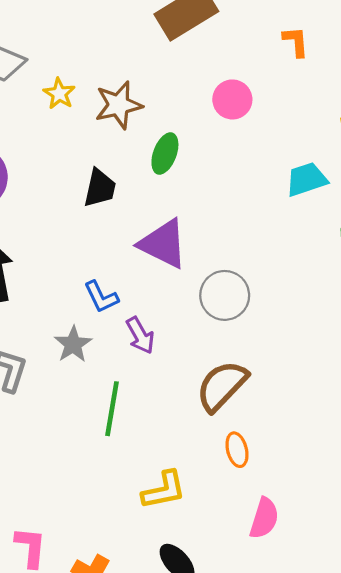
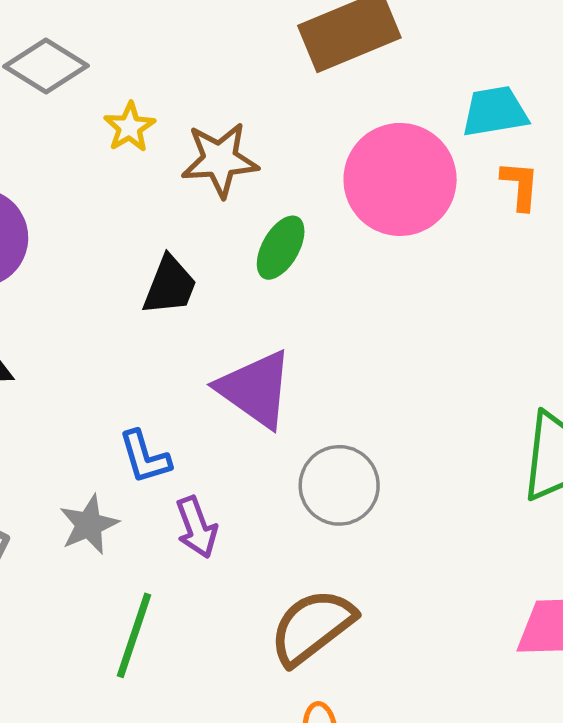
orange L-shape: (296, 42) -> (520, 185), moved
pink circle: (232, 99) -> (400, 179), size x1.8
cyan trapezoid: (306, 179) -> (495, 112), moved

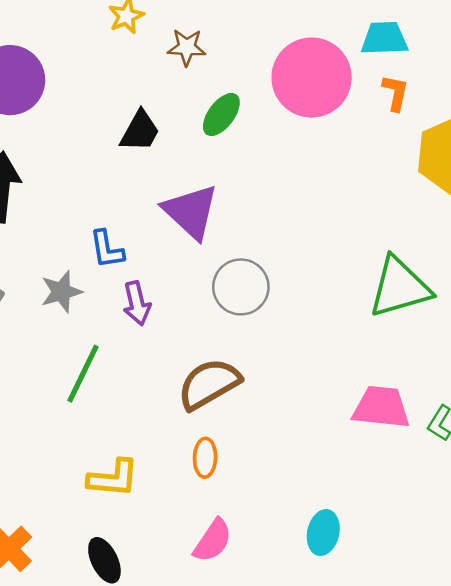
brown star: (220, 160) -> (187, 47), size x0.7

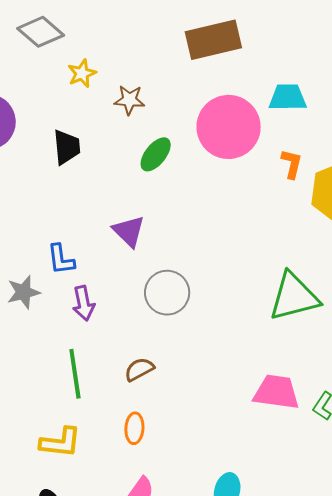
orange L-shape: (395, 93) -> (292, 164), moved
black trapezoid: (140, 131) -> (67, 147), moved, turned -36
purple triangle: (191, 212) -> (129, 231), size x0.7
green line: (83, 374) -> (75, 374), moved, turned -36
brown semicircle: (209, 384) -> (139, 369), size x0.6

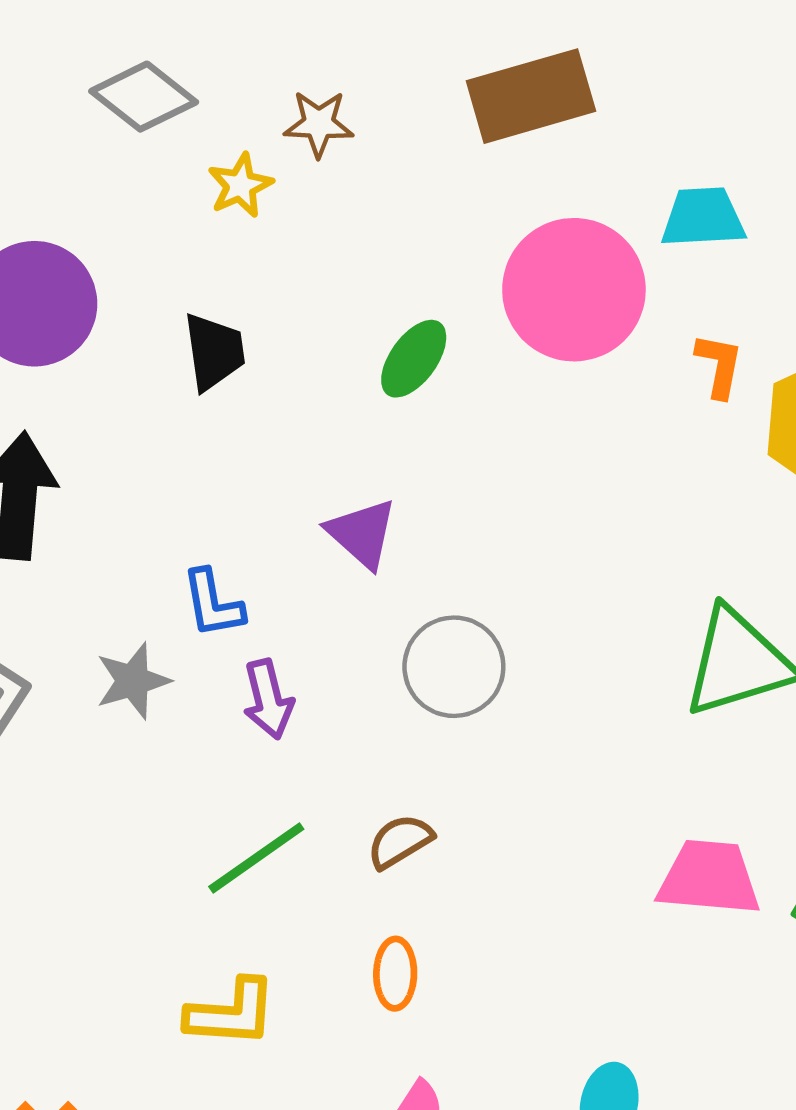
brown star: (129, 100) -> (319, 124), moved
green line: (75, 374) -> (256, 858), turned 66

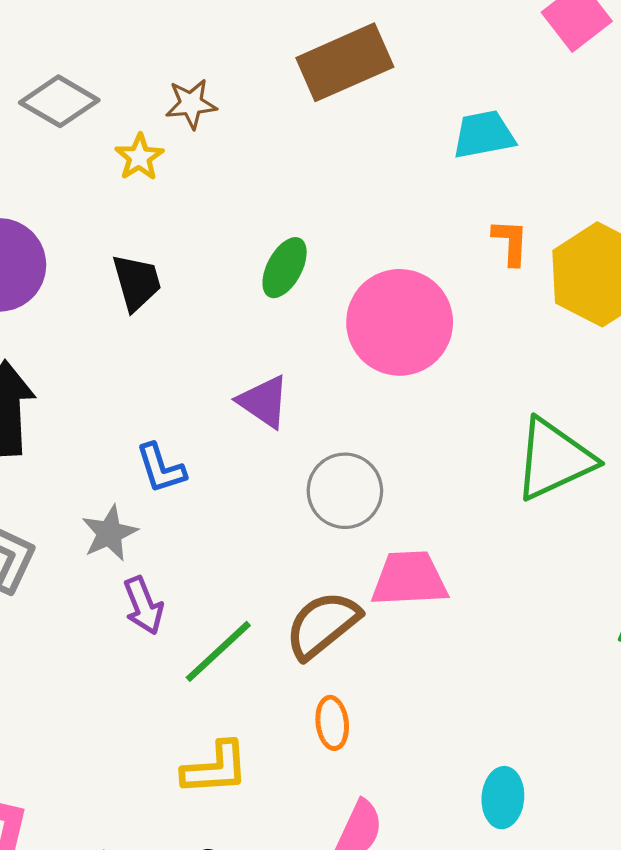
pink circle: (574, 290) -> (400, 322), moved
purple arrow: (268, 699) -> (143, 605), moved
brown semicircle: (400, 841) -> (322, 625), size x1.6
pink trapezoid: (709, 878) -> (409, 579), moved

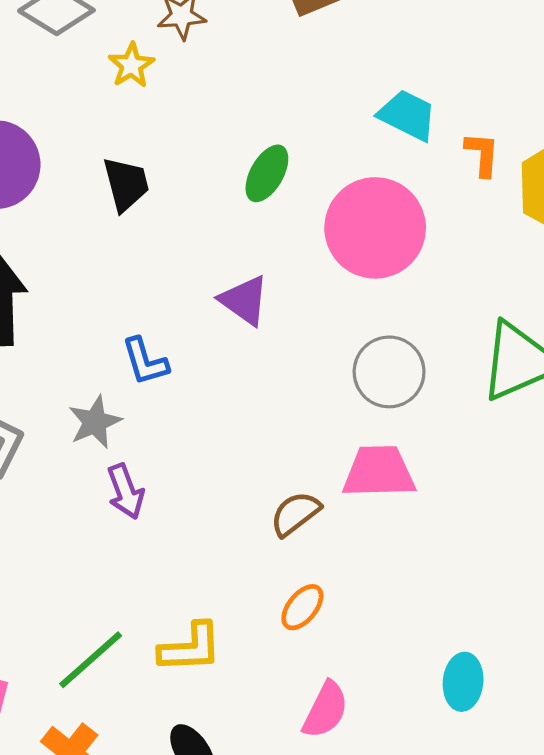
cyan trapezoid: (484, 135) -> (407, 115), moved, turned 36
gray circle: (345, 491) -> (389, 372), moved
brown semicircle: (322, 625) -> (295, 514), size x0.7
green line: (218, 651) -> (91, 660), moved
orange ellipse: (332, 723) -> (302, 607), turned 45

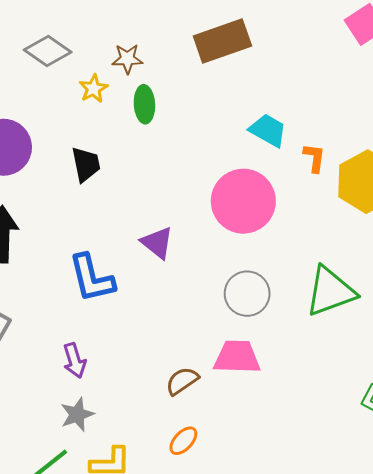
green ellipse: (267, 173) -> (144, 104), moved, turned -36
blue L-shape: (145, 361) -> (92, 278), size x1.6
gray star: (95, 422) -> (77, 414), moved

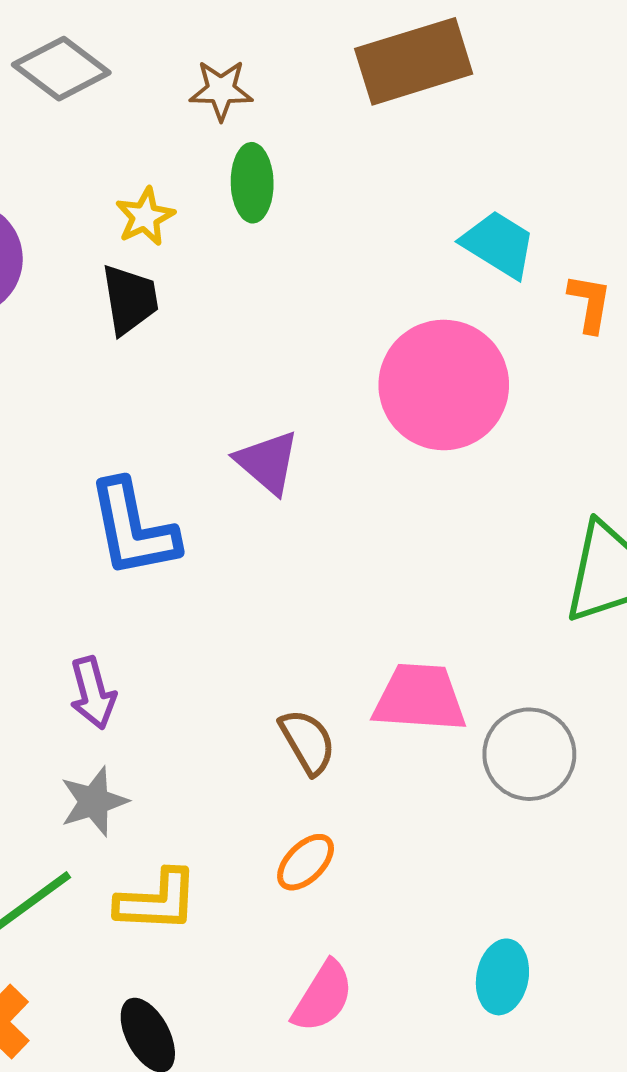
yellow star: (93, 89) -> (145, 217), moved
gray circle: (247, 294) -> (529, 754), moved
brown semicircle: (182, 381) -> (307, 742), turned 92

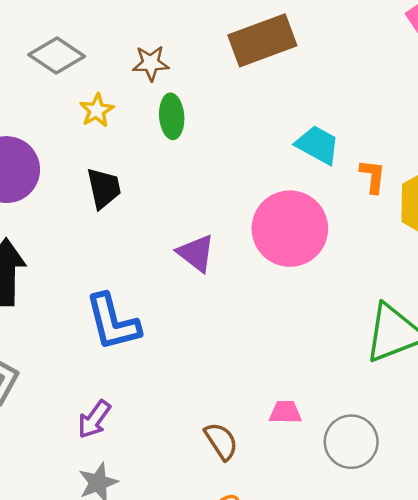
yellow star: (145, 217) -> (97, 110), moved
purple triangle: (268, 462) -> (196, 253), moved
purple arrow: (93, 693) -> (94, 419), turned 54
pink trapezoid: (420, 698) -> (285, 412), size x0.6

